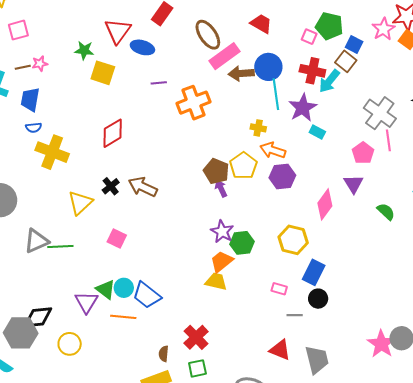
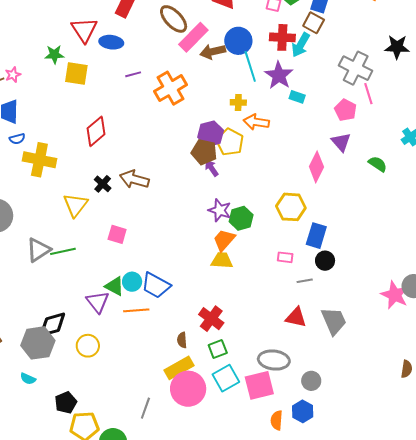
purple hexagon: (282, 177) -> (211, 134), moved

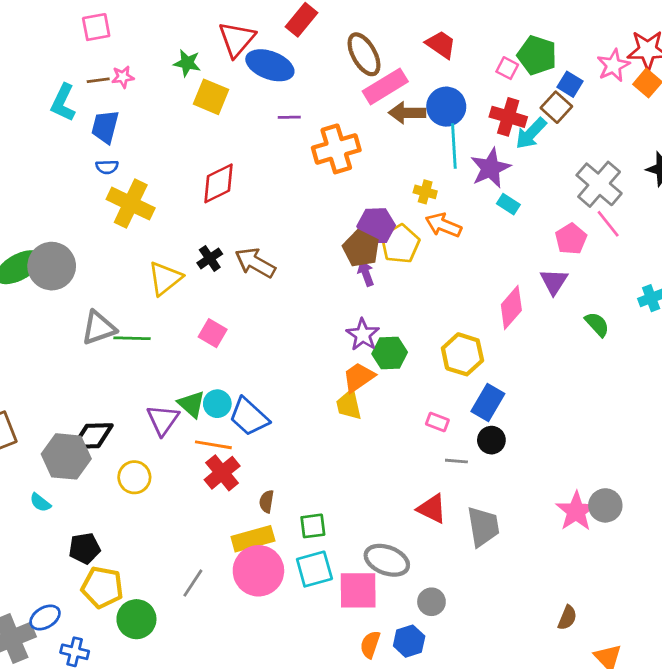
blue ellipse: (111, 42) -> (270, 65), size x1.4
pink line: (368, 94) -> (608, 224), turned -35
yellow trapezoid: (222, 260) -> (349, 405), turned -120
red cross: (211, 319) -> (222, 473), moved

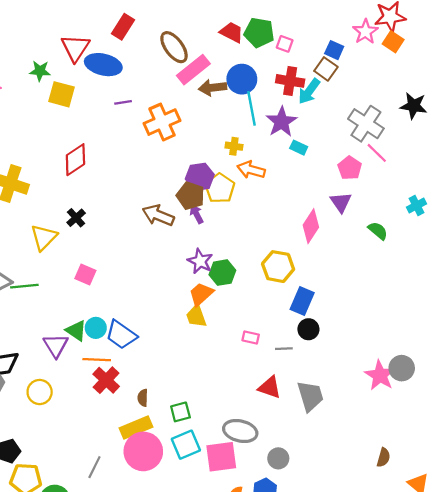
green pentagon: (537, 55) -> (259, 33), moved
brown arrow: (255, 263) -> (158, 215), moved
pink rectangle: (437, 422) -> (251, 338), moved

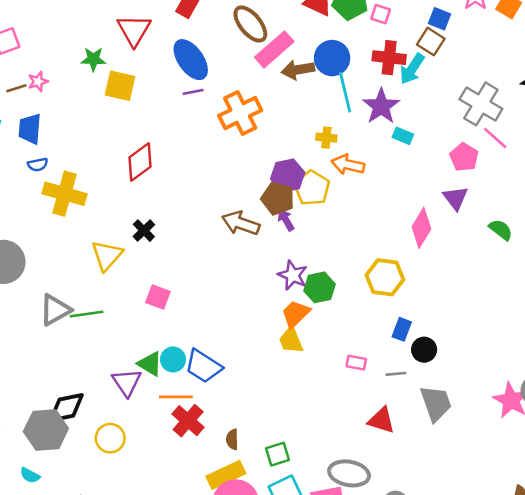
blue ellipse: (103, 65) -> (191, 60), moved, turned 44
blue rectangle: (302, 301) -> (402, 329), moved, size x0.7
gray trapezoid: (310, 396) -> (436, 403), moved

